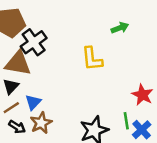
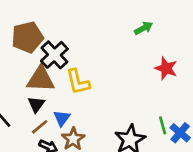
yellow L-shape: (92, 59) -> (78, 82), moved
red star: (142, 95) -> (166, 68), moved

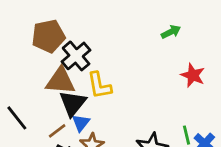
black triangle: (36, 104) -> (73, 103), moved, size x1.5

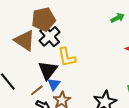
brown pentagon: (48, 36) -> (43, 19), moved
brown triangle: (60, 81) -> (25, 40), moved, turned 30

